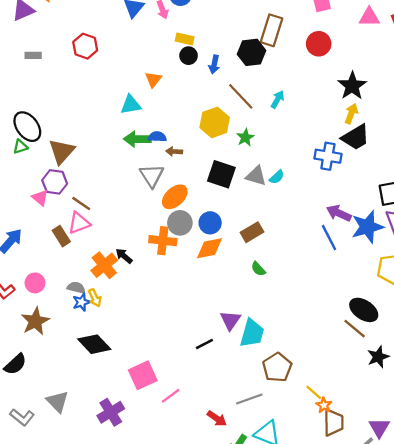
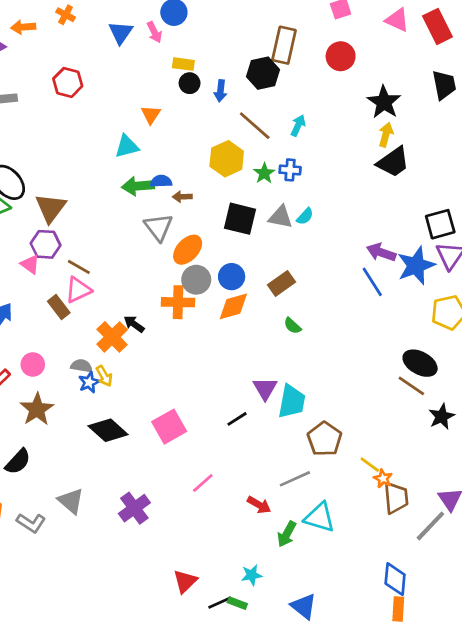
pink triangle: (369, 17) -> (397, 20), turned 30
blue cross: (328, 156) -> (290, 170), moved, size x0.7
pink square: (143, 375) -> (169, 427), moved

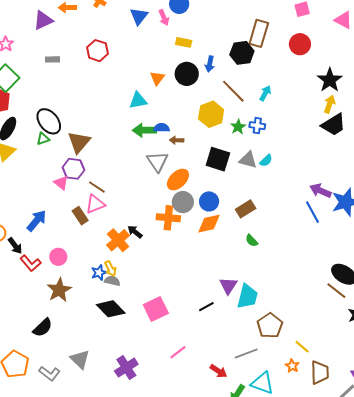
black circle: (190, 83) -> (187, 74), moved, size x1.5
gray semicircle: (81, 366) -> (112, 281), moved
orange star: (383, 479) -> (292, 366), moved

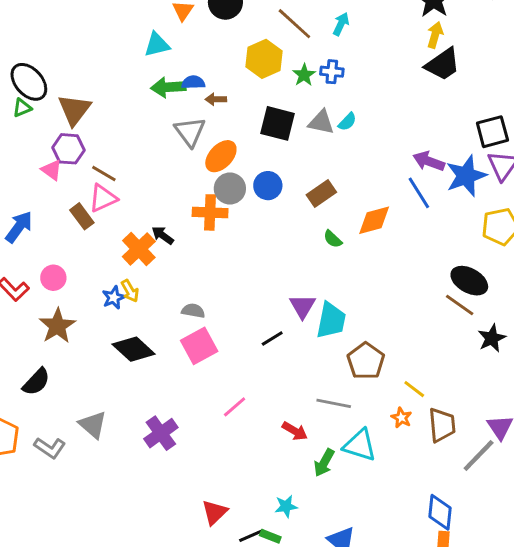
orange diamond: (209, 224) -> (374, 220), moved
gray semicircle: (112, 281) -> (193, 311), moved
gray line: (246, 354) -> (334, 403), turned 35

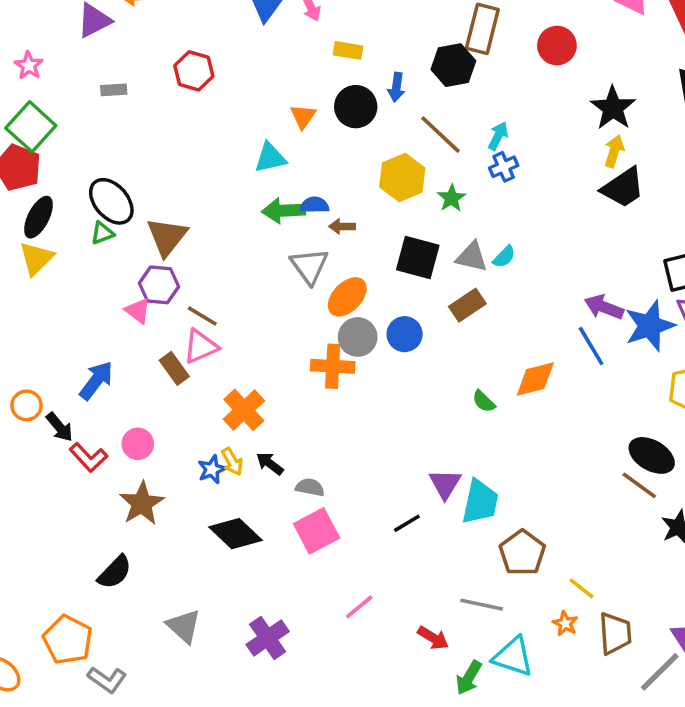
blue cross: (332, 72) -> (504, 167), moved, turned -30
brown rectangle: (321, 193) -> (467, 305), moved
black arrow: (163, 235) -> (270, 464), moved
gray L-shape: (50, 448) -> (107, 680), moved

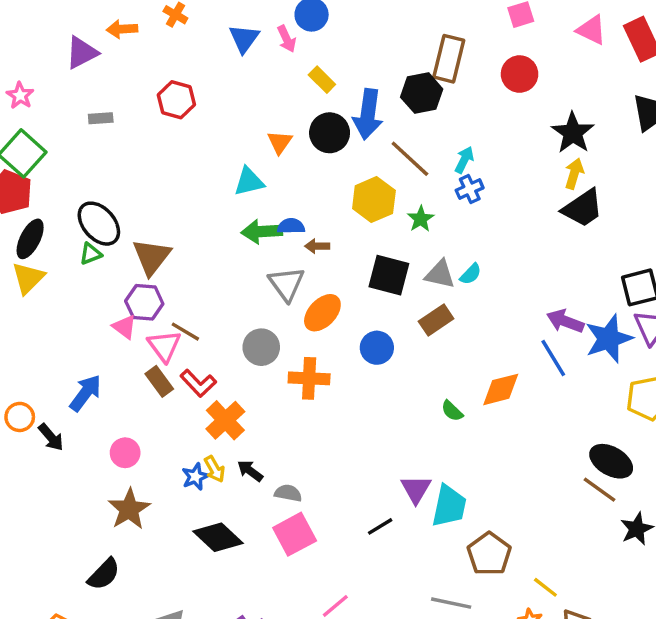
yellow rectangle: (348, 50) -> (322, 80), turned 36
blue arrow: (396, 87) -> (368, 114), size x1.8
gray circle: (358, 337) -> (261, 347), moved
pink triangle: (201, 346) -> (164, 346), moved, turned -42
red L-shape: (88, 457) -> (198, 383), moved

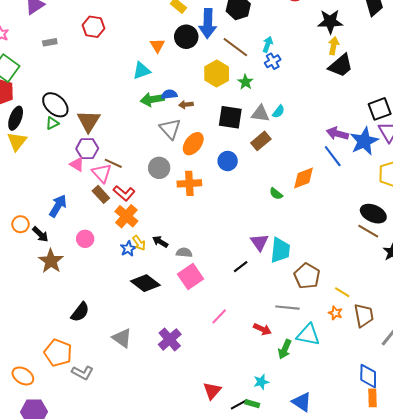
black star: (573, 133) -> (330, 22), turned -30
orange cross: (225, 420) -> (126, 216), moved
brown star: (129, 509) -> (51, 261), moved

